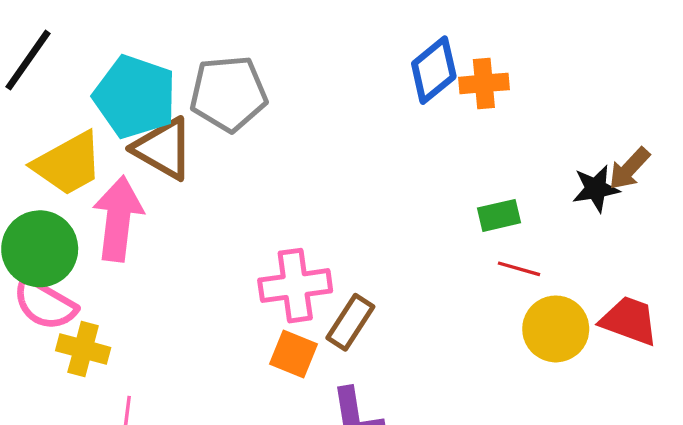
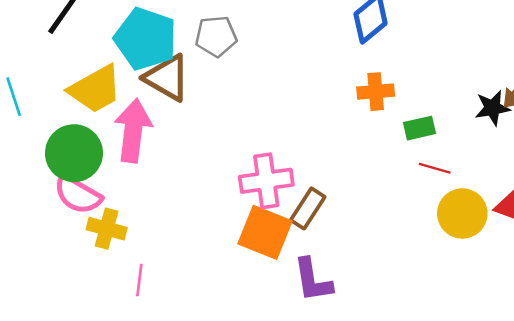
orange cross: (484, 83) -> (376, 92), moved
gray pentagon: (228, 93) -> (216, 36), size x0.7
orange square: (294, 354) -> (265, 232), size x1.5

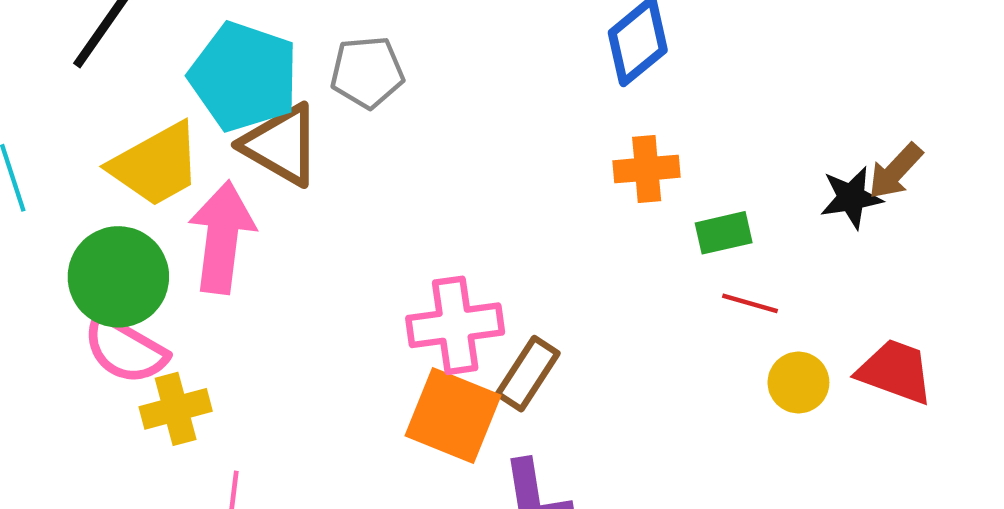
yellow circle: (462, 213) -> (798, 383), size x0.7
yellow cross: (107, 229) -> (176, 409), turned -30

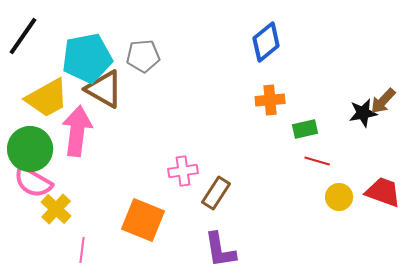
cyan pentagon: (244, 77) -> (87, 58), turned -30
pink cross: (455, 325) -> (183, 171), size x0.7
yellow cross: (176, 409) -> (56, 209), turned -32
orange square: (453, 416) -> (143, 220), moved

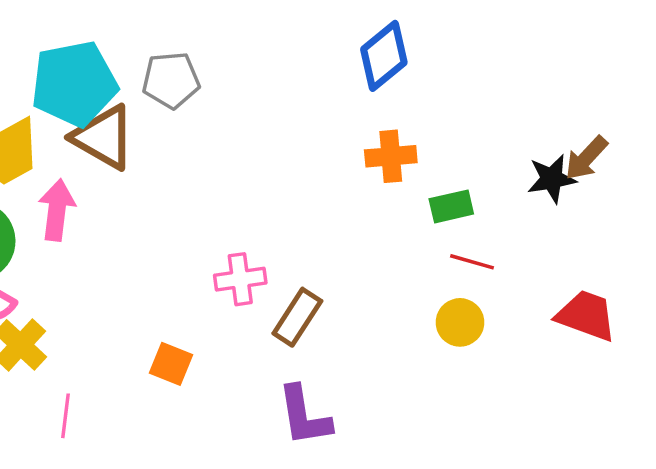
pink arrow: (77, 131) -> (57, 210), size x0.7
yellow circle: (339, 197) -> (460, 322), moved
orange square: (143, 220) -> (171, 364), size x0.6

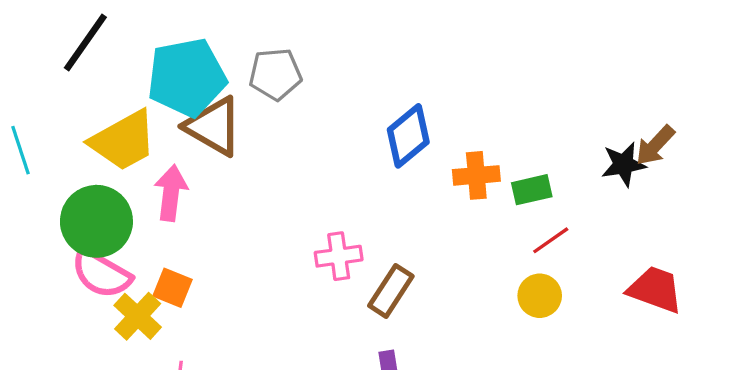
blue diamond: (384, 56) -> (408, 136), moved
orange cross: (391, 156) -> (476, 175), moved
red line: (472, 262) -> (551, 240), turned -51
orange square: (171, 364) -> (172, 288), moved

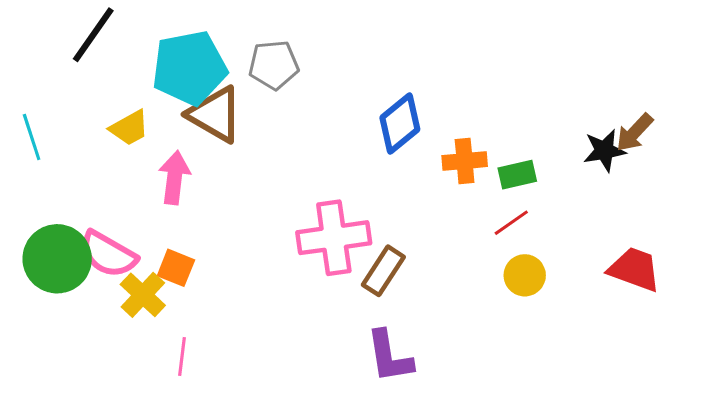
yellow trapezoid: (123, 141) -> (129, 128), size x0.6
green circle: (96, 221) -> (57, 259), moved
red line: (551, 240) -> (511, 223), moved
pink cross: (339, 256) -> (334, 238), size x1.6

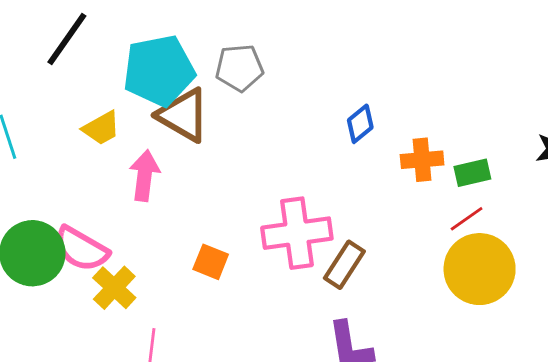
blue diamond: (400, 123) -> (360, 124), size x0.7
orange square: (176, 268) -> (211, 262), moved
yellow circle: (525, 275) -> (480, 269), size x1.8

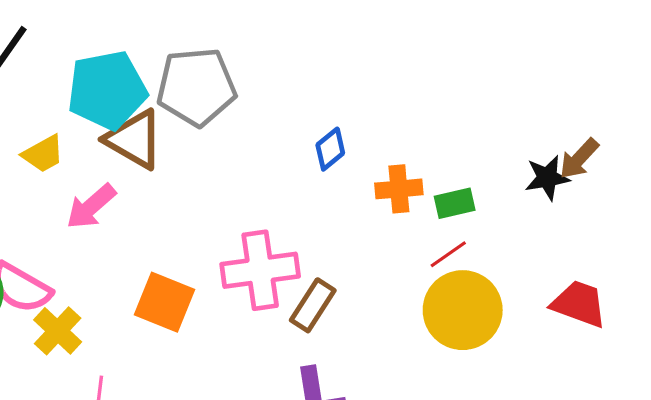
gray pentagon: (239, 68) -> (196, 87), size x1.5
pink arrow: (145, 176) -> (91, 206), turned -138
orange square: (211, 262) -> (164, 302), size x1.5

